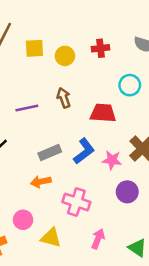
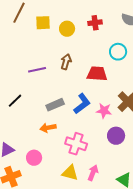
brown arrow: (64, 98) -> (66, 62), turned 35
yellow triangle: (51, 238) -> (70, 173), moved

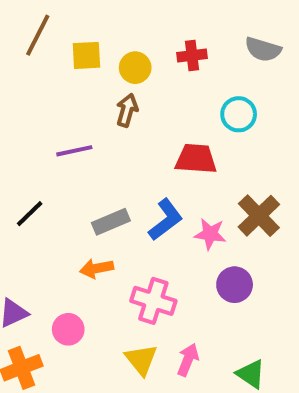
brown arrow: (66, 62) -> (127, 110), moved
yellow triangle: (70, 173) -> (141, 360), turned 36

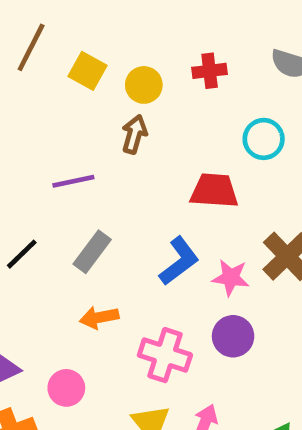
yellow square: (86, 55) -> (87, 71), turned 32
gray rectangle: (111, 222) -> (92, 252), moved, turned -30
purple circle: (235, 285) -> (233, 336), moved

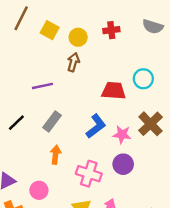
cyan circle: (264, 139) -> (143, 79), moved
orange arrow: (99, 317) -> (56, 155), turned 108

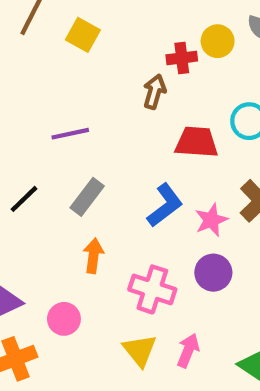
red cross: (111, 30) -> (182, 58), moved
yellow circle: (78, 37) -> (218, 41), moved
brown arrow: (73, 62) -> (154, 92), moved
pink star: (122, 135) -> (211, 220), turned -30

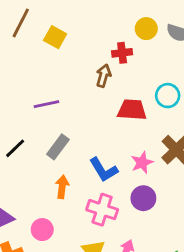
yellow circle: (218, 41) -> (146, 29), moved
blue L-shape: (165, 205) -> (104, 170), moved, turned 96

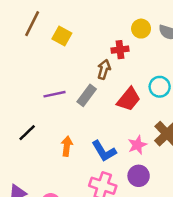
red trapezoid: (132, 110) -> (129, 99), turned 125
gray rectangle: (58, 147) -> (87, 95), moved
orange arrow: (62, 187) -> (67, 146), moved

